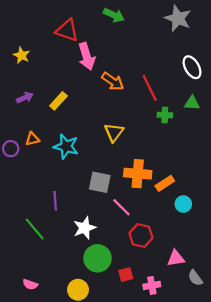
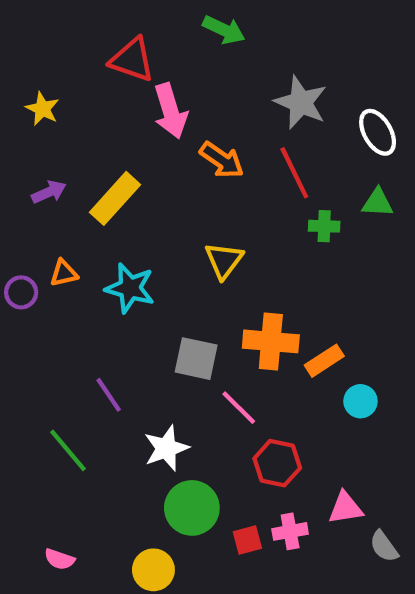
gray star: (178, 18) -> (301, 102), moved
yellow rectangle: (58, 101) -> (115, 198), size x1.4
purple line: (55, 201) -> (109, 395), turned -30
pink cross: (152, 285) -> (290, 531), moved

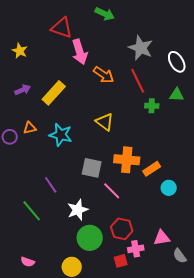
yellow triangle: (224, 260) -> (105, 122), turned -30
red hexagon: (277, 463) -> (122, 229), moved
red square: (247, 540) -> (121, 261), moved

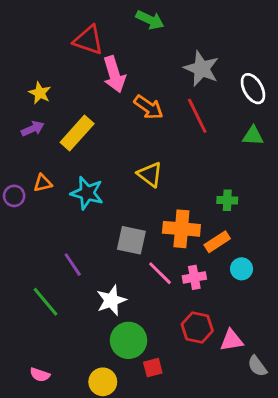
yellow star: (20, 51) -> (40, 93), moved
green cross: (152, 106) -> (227, 200), moved
red hexagon: (122, 229) -> (197, 327), moved
pink cross: (136, 249) -> (194, 277), moved
red square: (121, 261) -> (153, 368), moved

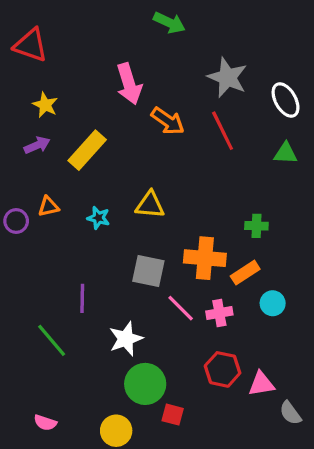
red triangle: (88, 40) -> (31, 45), moved
yellow triangle: (150, 174) -> (150, 205), moved, turned -32
cyan star: (87, 193) -> (98, 218), size x0.6
purple line: (73, 265) -> (82, 298), turned 35
red square: (153, 368) -> (173, 415), turned 30

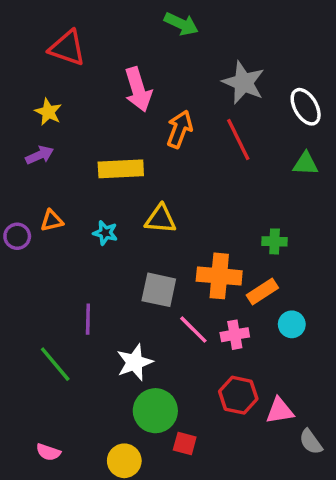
red triangle: (31, 45) -> (67, 48), moved
orange arrow: (168, 121) -> (180, 129), turned -104
yellow rectangle: (87, 150) -> (121, 169), moved, turned 45

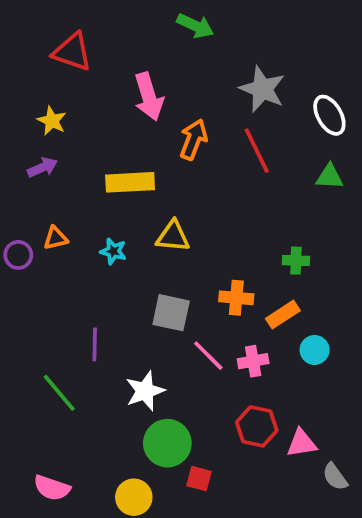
orange cross: (219, 276) -> (236, 298), size x0.7
pink semicircle: (48, 452) -> (52, 488), size x1.4

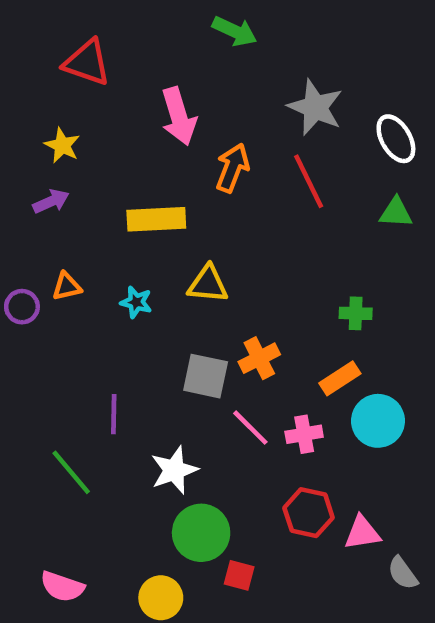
orange cross: (236, 298) -> (259, 358), moved, turned -32
cyan circle: (315, 350) -> (378, 421), size x1.5

